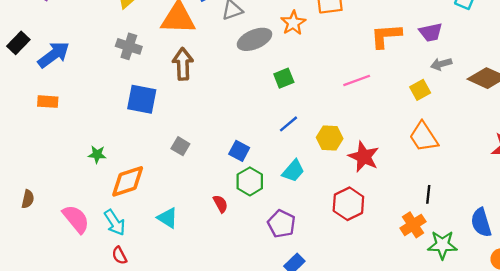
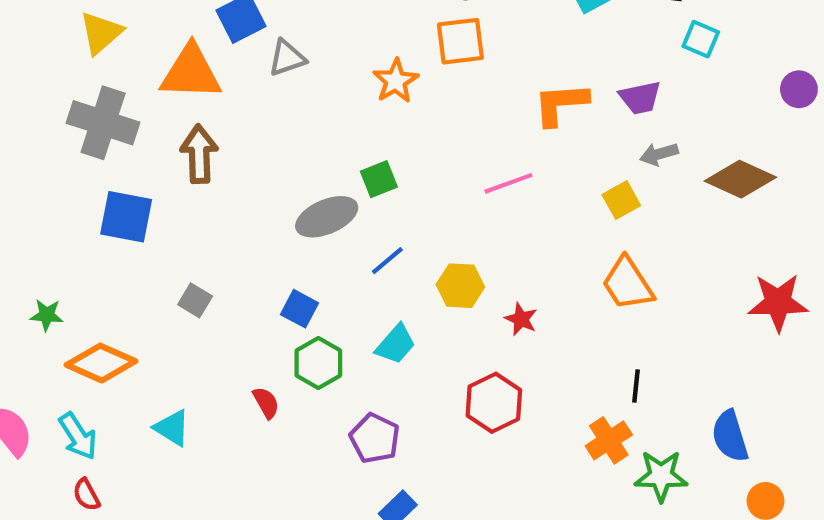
gray ellipse: (254, 39) -> (327, 217), moved
gray cross: (129, 46) -> (103, 123), size x1.5
red star: (364, 157) -> (521, 319), size x0.6
orange diamond: (128, 181) -> (101, 363), turned 42

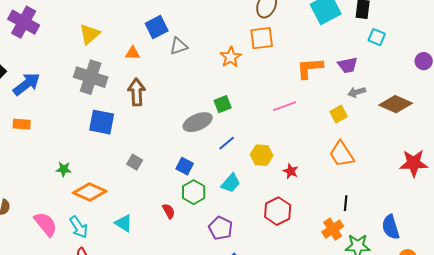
orange triangle: (191, 73) -> (133, 53), size x0.5

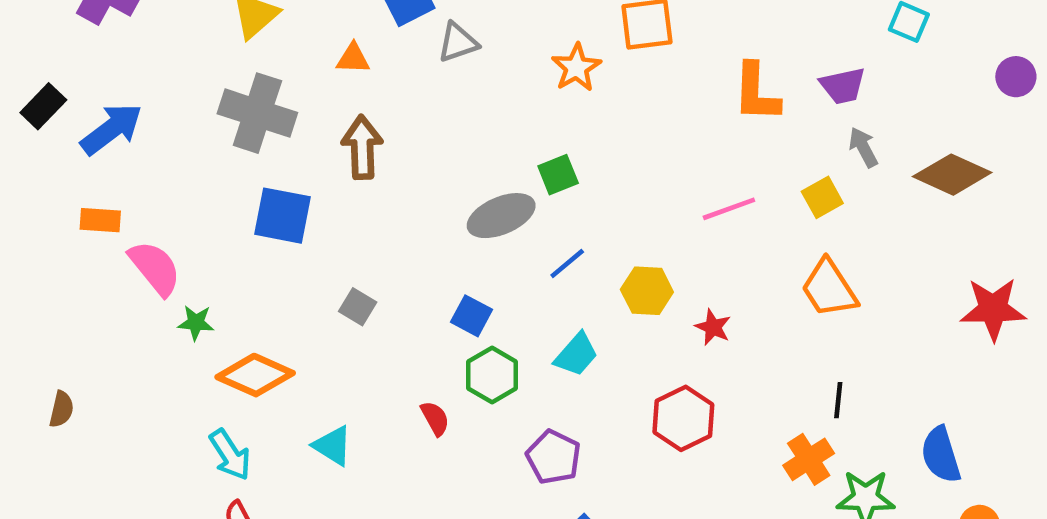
orange L-shape: (310, 68) -> (756, 93), turned -84
gray arrow: (357, 92) -> (863, 147), turned 78
pink line: (285, 106) -> (729, 209), moved
pink semicircle: (46, 224) -> (155, 268), moved

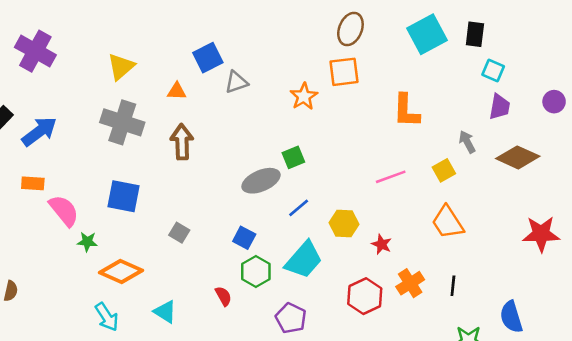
purple trapezoid: (843, 86) -> (500, 107), moved, turned -68
blue square: (282, 216) -> (124, 196), moved
cyan trapezoid: (576, 355) -> (304, 260), size x1.5
orange cross: (809, 459) -> (410, 283), moved

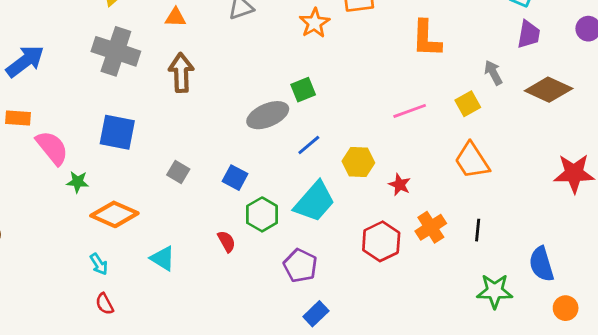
blue square: (244, 238) -> (235, 178), moved
cyan arrow: (107, 317) -> (99, 264), size x0.7

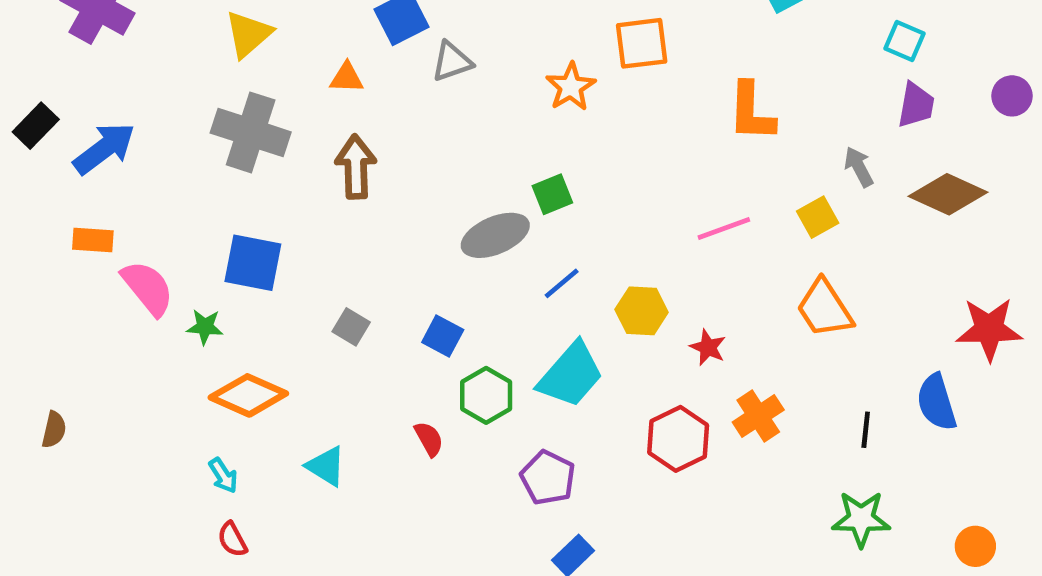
green star: (78, 182) -> (205, 327), moved
black line: (478, 230) -> (866, 430), moved
blue semicircle: (541, 264) -> (937, 402), moved

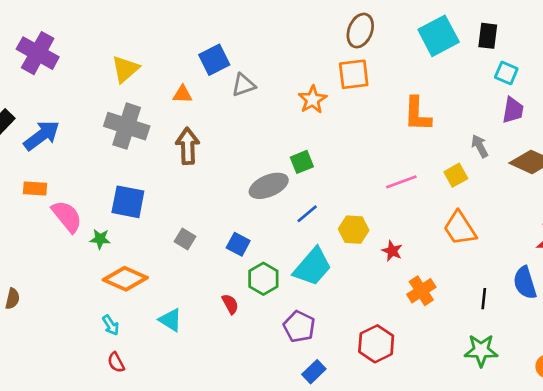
red hexagon: (678, 439) -> (376, 344), moved

